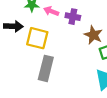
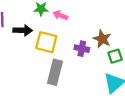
purple cross: (73, 17) -> (82, 49), moved

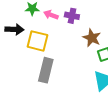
purple cross: (82, 49) -> (72, 16), moved

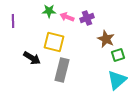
purple cross: (72, 16) -> (87, 18), turned -32
black arrow: (14, 29) -> (32, 58), moved, turned 30

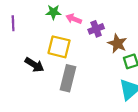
purple cross: (87, 18) -> (96, 29), moved

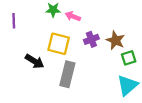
purple cross: (96, 29) -> (91, 39), moved

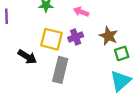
pink arrow: (73, 16) -> (81, 12), moved
purple cross: (91, 39) -> (76, 37), moved

